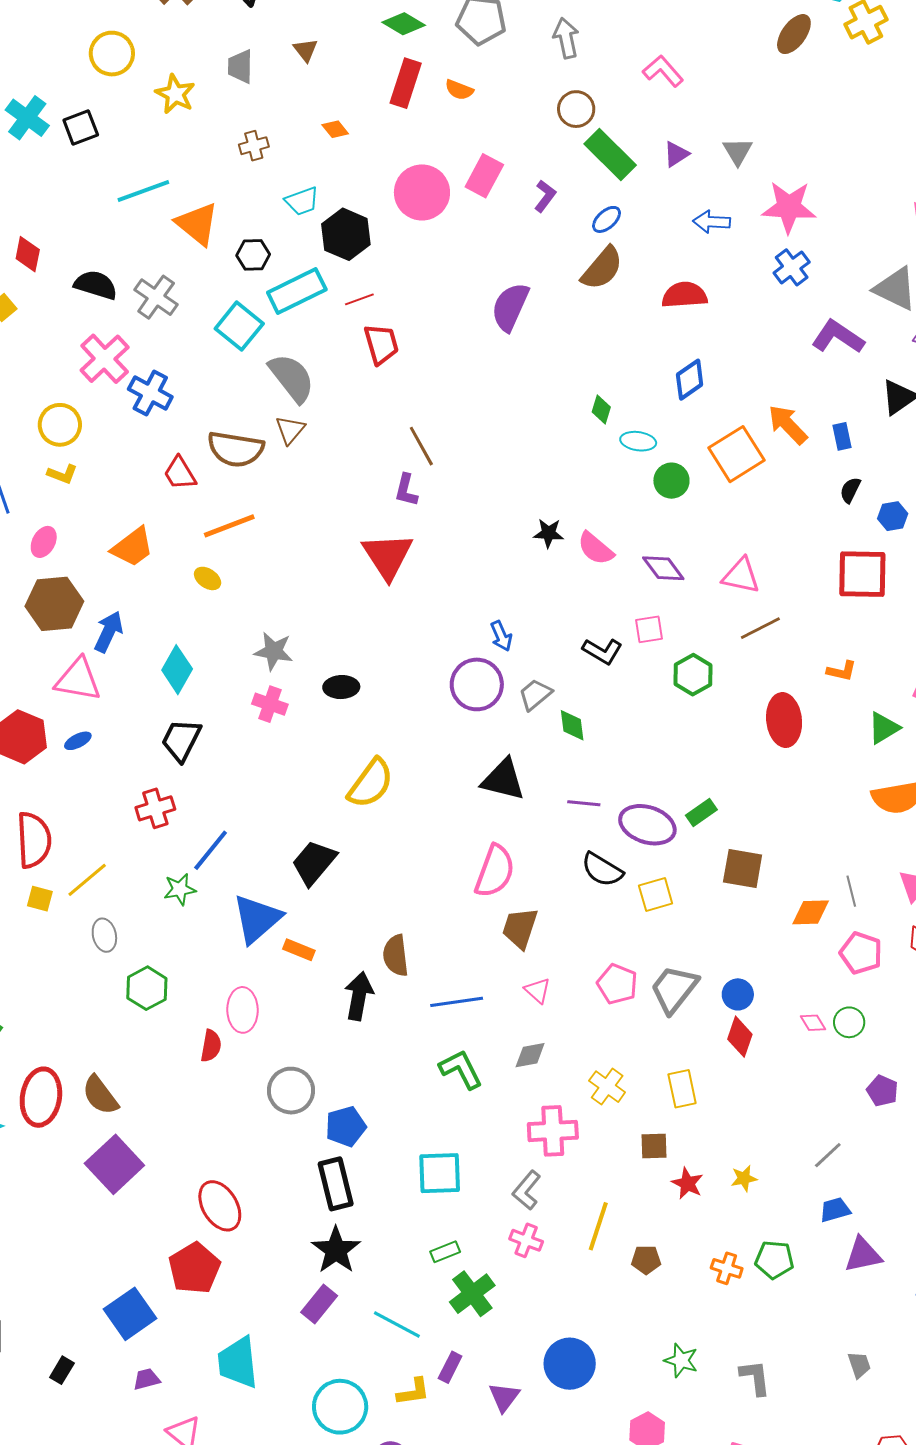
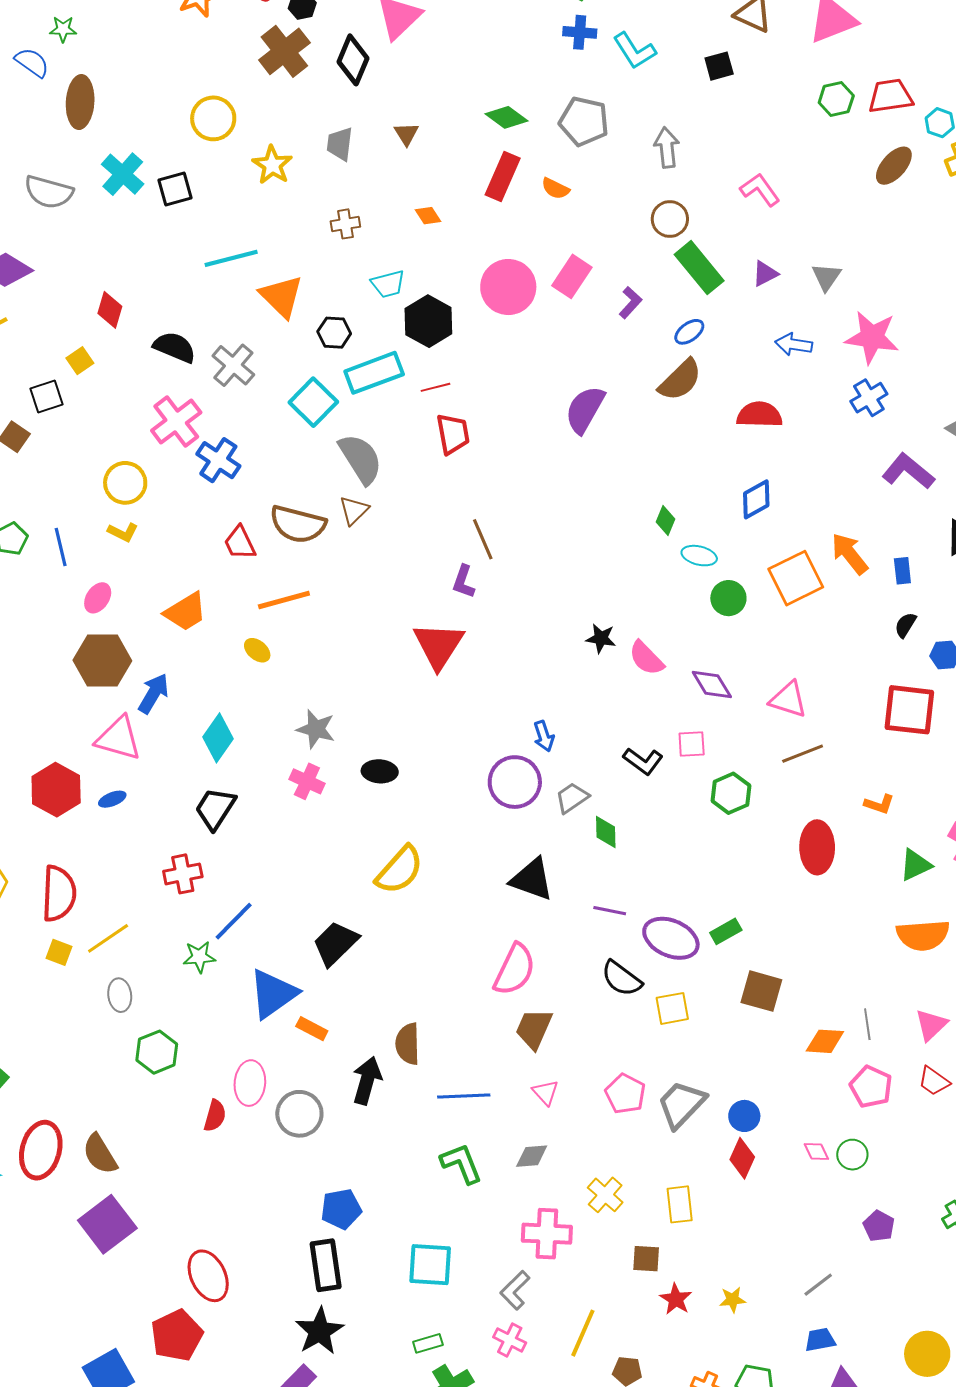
gray circle: (291, 1091) -> (299, 1114), moved

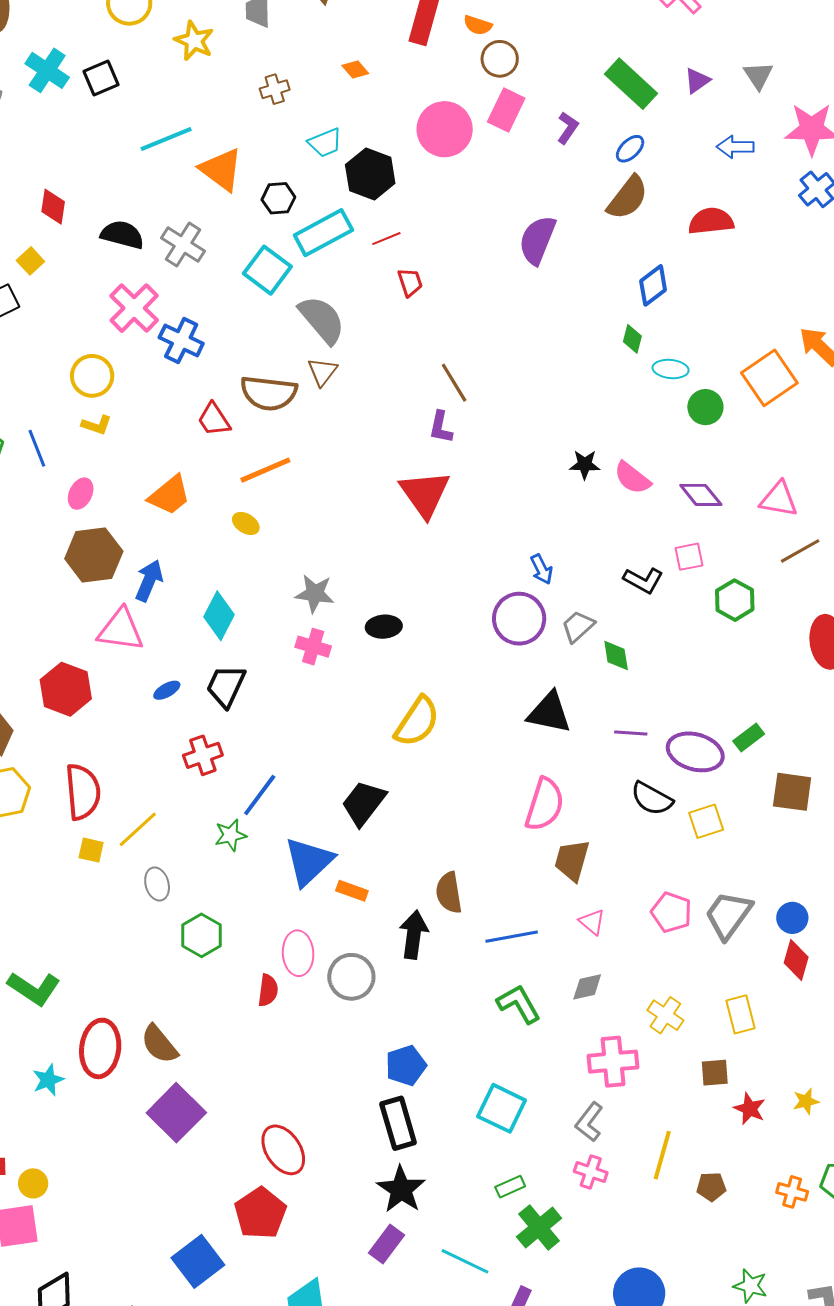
brown circle: (670, 219) -> (500, 59), moved
red trapezoid: (453, 434) -> (410, 282), size x0.7
blue diamond: (756, 499) -> (653, 285), moved
blue ellipse: (112, 799) -> (167, 690), moved
cyan square: (430, 1265) -> (502, 1108), turned 30

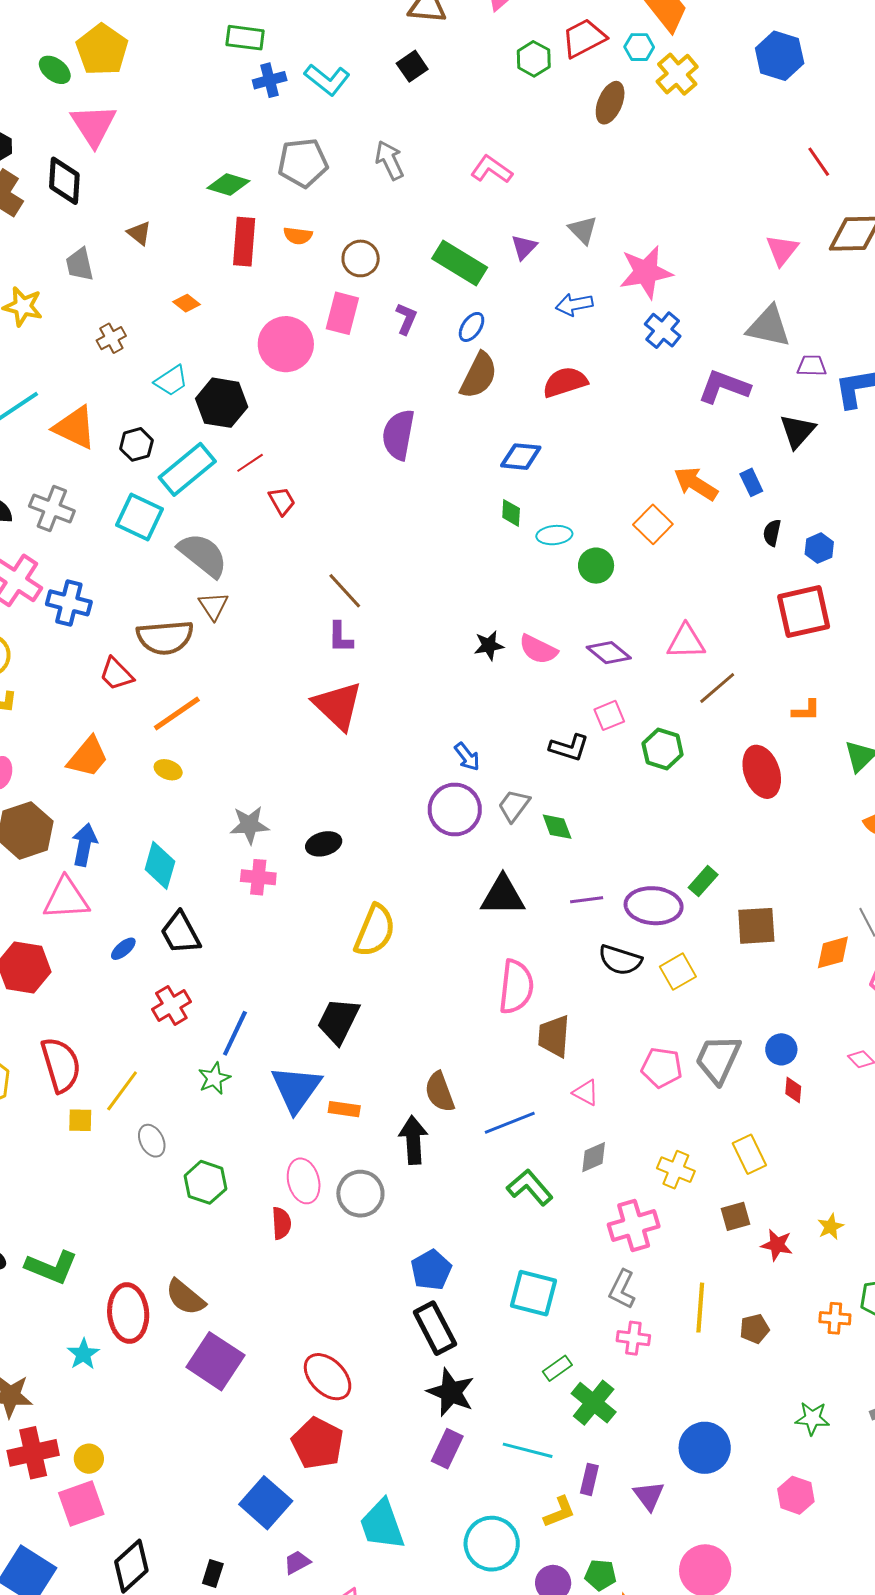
brown circle: (500, 59) -> (361, 258), moved
blue diamond: (653, 285) -> (521, 457), turned 54
orange square: (769, 378) -> (653, 524), size x0.7
black trapezoid: (226, 686) -> (180, 933), turned -42
red diamond: (796, 960) -> (793, 1090), size x0.7

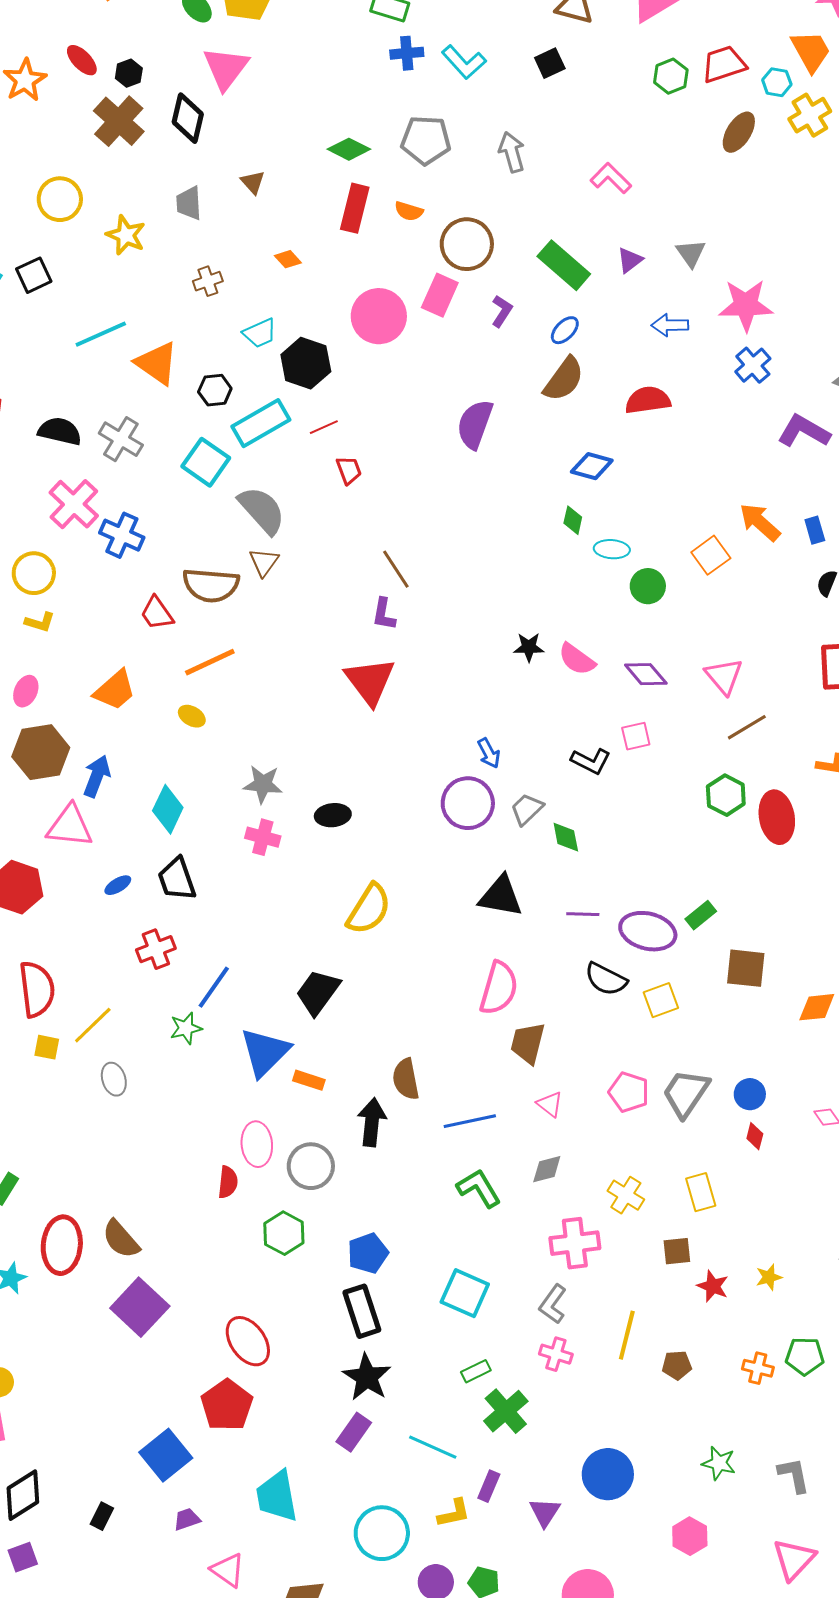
brown circle: (361, 258) -> (467, 244), size x1.4
pink triangle: (686, 642) -> (724, 676), turned 42
green hexagon: (663, 749) -> (726, 795), moved
green hexagon: (205, 1182) -> (284, 1233), moved

